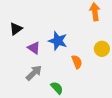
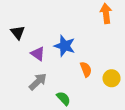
black triangle: (16, 29) -> (18, 32), turned -32
yellow circle: (102, 49) -> (112, 78), moved

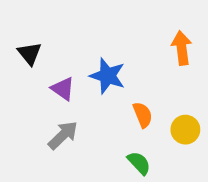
orange arrow: (106, 13) -> (182, 48), moved
green semicircle: (63, 98) -> (139, 163), moved

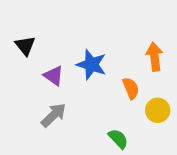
orange arrow: (182, 48) -> (155, 57), moved
orange semicircle: (143, 115) -> (131, 88), moved

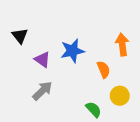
blue star: (91, 65) -> (72, 51), turned -30
yellow circle: (158, 110) -> (120, 96), moved

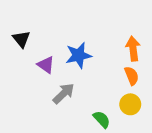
orange semicircle: (104, 70) -> (132, 76), moved
gray arrow: (42, 91) -> (64, 93), moved

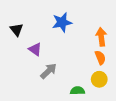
blue star: (79, 55) -> (62, 22), moved
green semicircle: (102, 119) -> (78, 91), turned -48

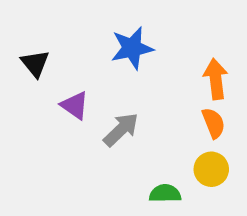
gray arrow: (49, 71) -> (121, 130), moved

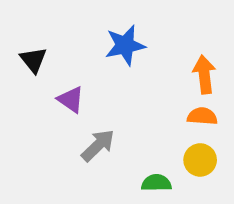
orange semicircle: (213, 123) -> (202, 116), turned -64
gray arrow: (121, 130) -> (98, 145), moved

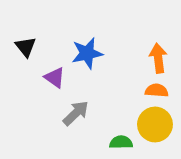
blue star: (125, 45) -> (87, 53), moved
yellow circle: (200, 160) -> (155, 124), size x1.4

